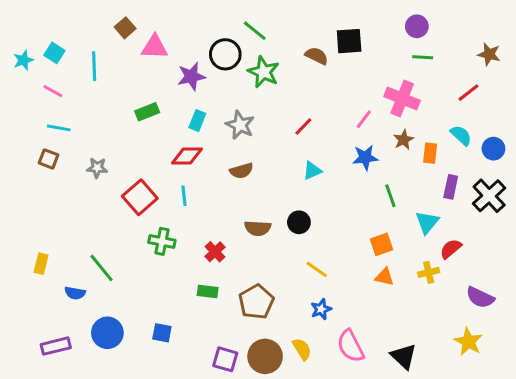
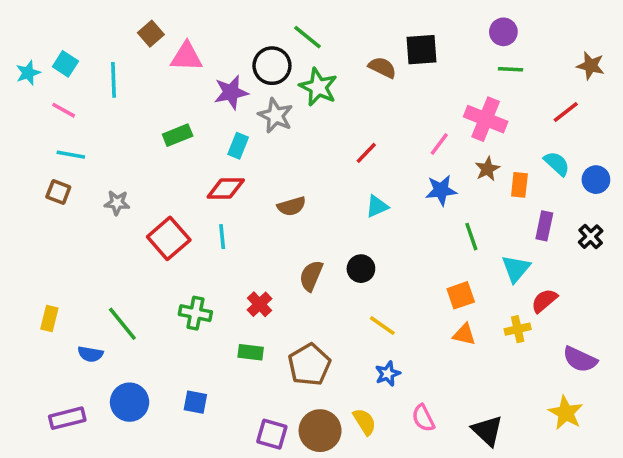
gray star: (240, 125) -> (276, 116), moved
black cross: (489, 196) -> (591, 237), size x0.6
brown semicircle: (258, 228) -> (311, 276), turned 110
green cross: (162, 241) -> (195, 313), moved
pink semicircle: (351, 346) -> (423, 418), size x0.7

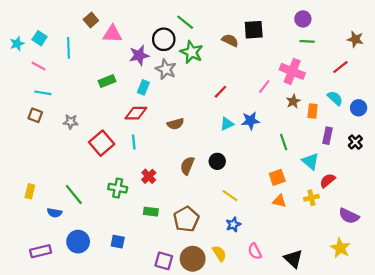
blue star: (441, 190) -> (250, 121), moved
cyan triangle: (516, 269) -> (310, 161), turned -30
red cross: (260, 304) -> (149, 176), moved

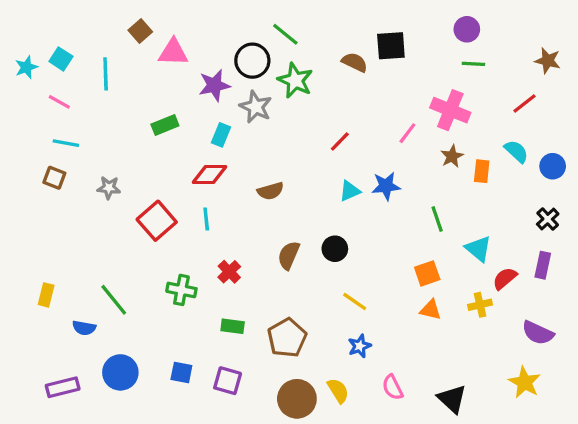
purple rectangle: (328, 136) -> (543, 265), moved
purple square: (164, 261) -> (228, 381), moved

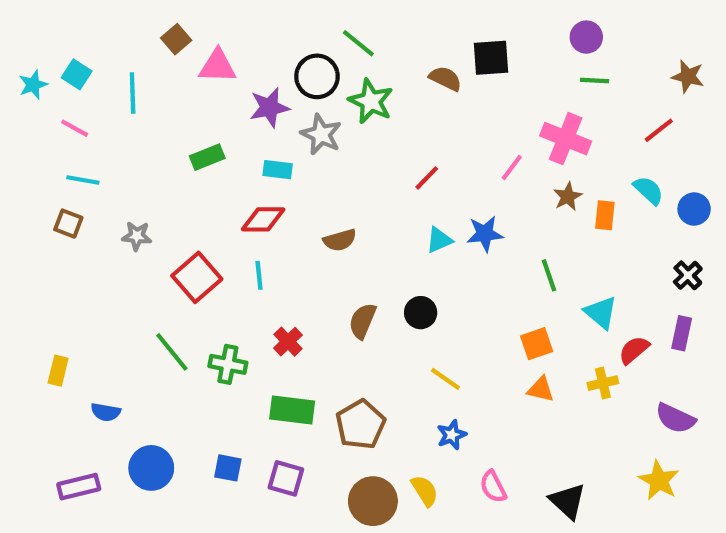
cyan rectangle: (221, 135) -> (278, 170), turned 75
green line: (114, 300) -> (172, 352), moved
green rectangle: (233, 326) -> (292, 410), size x1.5

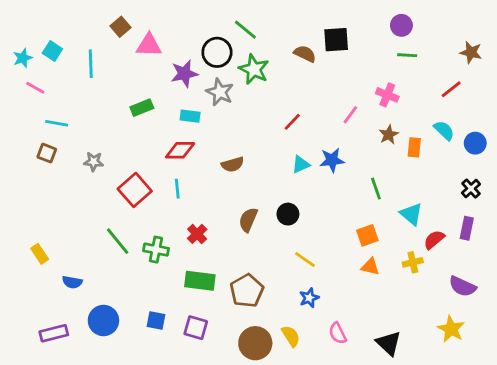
pink line: (75, 128) -> (35, 88), moved
pink cross: (566, 139) -> (387, 95), size x0.7
yellow rectangle: (58, 371) -> (40, 254), turned -48

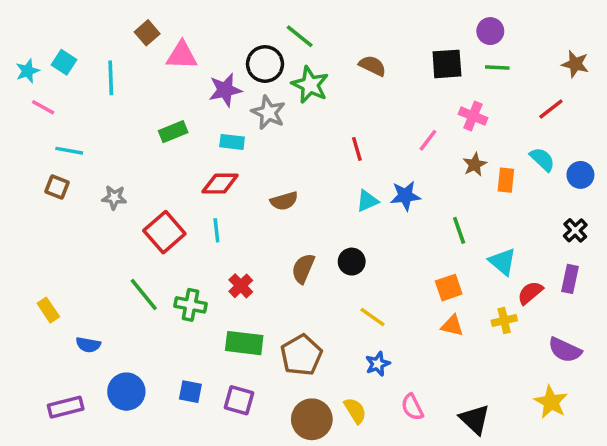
black square: (336, 40) -> (447, 64), moved
red line: (292, 122) -> (357, 149), turned -60

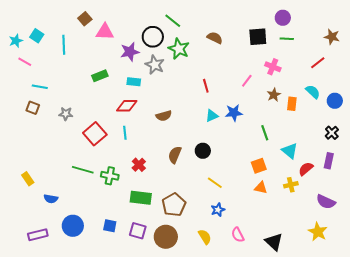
green line: (144, 294) -> (83, 170), turned -35
brown circle: (312, 419) -> (166, 237), moved

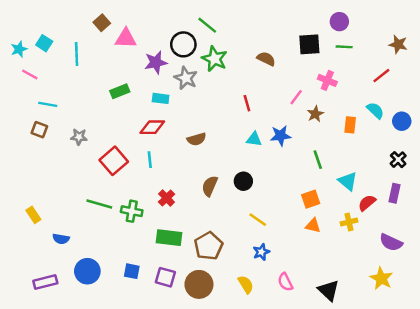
brown semicircle: (215, 38) -> (266, 59), moved
brown star: (274, 95) -> (315, 114), moved
cyan triangle: (212, 116) -> (254, 139), turned 32

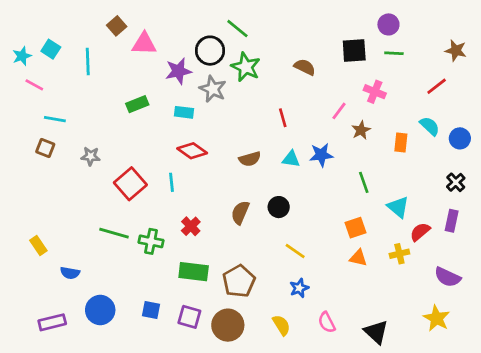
red diamond: (152, 127) -> (192, 151), moved, turned 35
brown semicircle: (197, 139) -> (250, 159), moved

